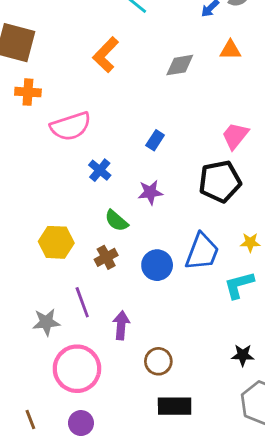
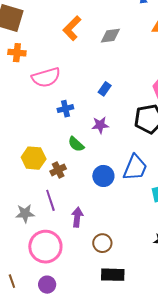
gray diamond: (180, 65) -> (110, 36), moved
blue cross: (100, 170) -> (65, 109), turned 35
brown cross: (106, 257) -> (58, 170), moved

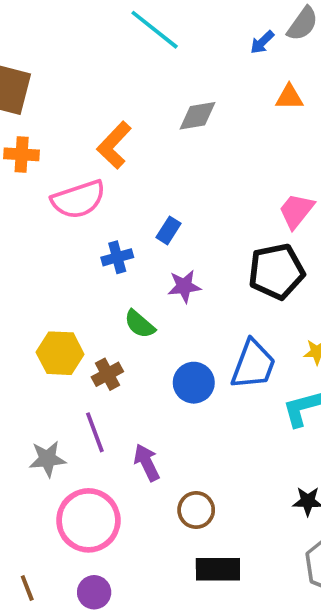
orange L-shape: (72, 28) -> (114, 145), moved
blue rectangle: (105, 89) -> (168, 230), moved
purple arrow: (77, 217) -> (147, 462), turned -30

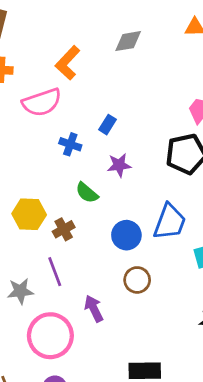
blue cross: (117, 257) -> (70, 144), turned 35
purple arrow: (147, 462) -> (94, 309), moved
brown circle: (196, 510) -> (137, 280), moved

